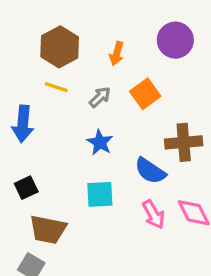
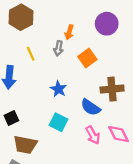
brown hexagon: (60, 47) -> (21, 17), moved
yellow line: (56, 87) -> (31, 54), turned 48
gray arrow: (100, 97) -> (58, 48), moved, turned 144
cyan square: (100, 194) -> (58, 122), turned 30

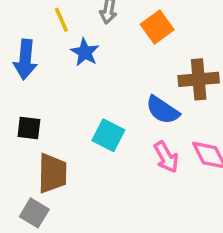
blue star: (58, 89) -> (85, 52), moved
black square: (11, 118) -> (29, 128), turned 32
brown trapezoid: (25, 145) -> (52, 173), turned -100

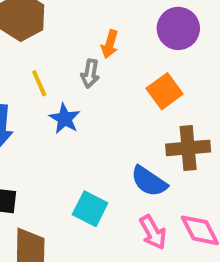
orange square: (157, 27) -> (165, 91), moved

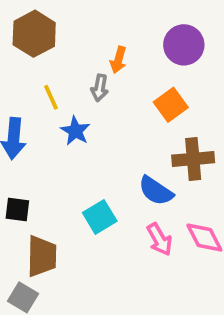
cyan square: (90, 209) -> (100, 217), turned 32

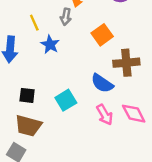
orange square: (171, 105) -> (102, 35), moved
black square: (17, 209) -> (27, 95), moved
brown trapezoid: (42, 256) -> (28, 126), turned 104

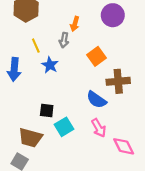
black square: (27, 95) -> (47, 111), moved
cyan square: (66, 100) -> (64, 127), moved
pink diamond: (134, 114) -> (124, 146), moved

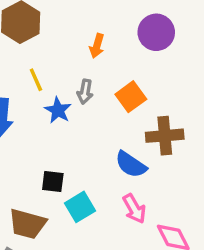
gray arrow: (64, 40) -> (85, 92), moved

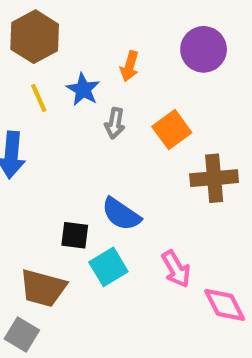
yellow line: (36, 80) -> (39, 98), moved
blue star: (58, 110) -> (83, 89), moved
blue semicircle: (131, 165) -> (121, 214), moved

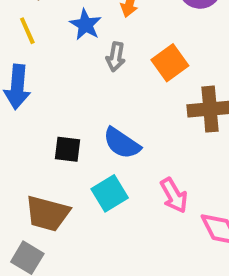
yellow line: (39, 98) -> (27, 31), moved
black square: (75, 235) -> (67, 149), moved

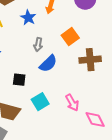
gray arrow: (116, 57) -> (38, 45), moved
blue semicircle: (122, 143) -> (48, 64), moved, turned -78

